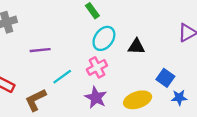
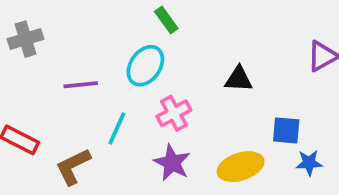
cyan ellipse: (104, 38) -> (145, 66), moved
cyan line: (62, 77) -> (117, 128), turned -30
blue square: (165, 78) -> (286, 130), turned -30

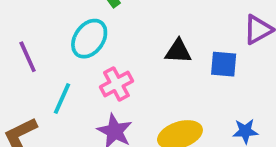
purple line: (81, 85) -> (28, 57), turned 72
blue square: (286, 130) -> (224, 64), moved

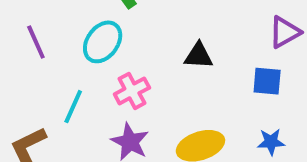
purple line: (28, 57) -> (36, 42), moved
blue square: (224, 64) -> (267, 81), moved

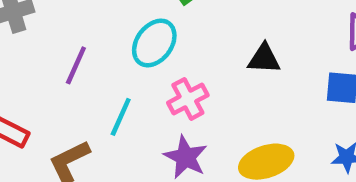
purple line: (36, 42) -> (76, 65), moved, turned 48

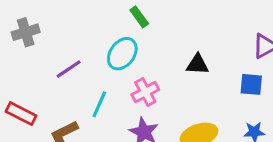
purple line: (76, 65) -> (69, 69), turned 32

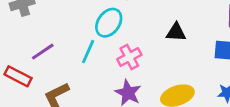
purple line: (69, 69) -> (43, 52), moved
cyan line: (99, 104) -> (88, 52), moved

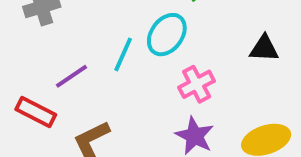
cyan line: (88, 52) -> (123, 54), moved

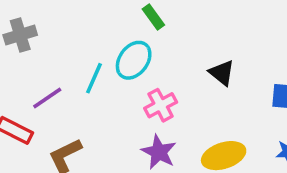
black triangle: (264, 48) -> (222, 73), turned 36

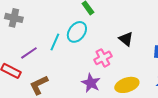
gray cross: (20, 35) -> (14, 18), turned 30
pink cross: (161, 105) -> (103, 58), moved

